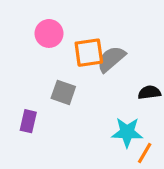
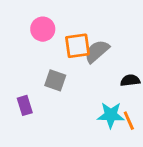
purple rectangle: (28, 121) -> (25, 105), turned -30
orange line: (145, 153) -> (129, 121), moved, turned -54

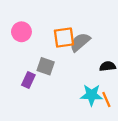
pink circle: (43, 29) -> (21, 32), moved
purple rectangle: (25, 105) -> (28, 80), moved, turned 42

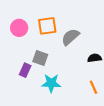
orange square: (64, 38) -> (47, 26), moved
cyan star: (91, 95) -> (51, 83), moved

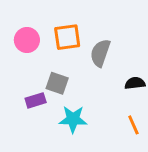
gray semicircle: (70, 37) -> (100, 53), turned -30
purple rectangle: (25, 70) -> (36, 100), turned 48

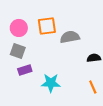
gray semicircle: (100, 53) -> (70, 37), turned 60
gray square: (57, 83) -> (18, 51), moved

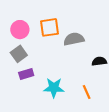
gray square: (18, 51) -> (19, 54), turned 35
orange line: (93, 87) -> (87, 92), moved

